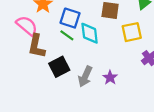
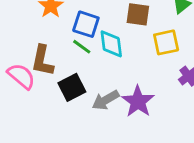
pink semicircle: (27, 26) -> (21, 76), moved
gray arrow: (85, 76) -> (106, 100), turned 36
purple star: (110, 78) -> (138, 101), size x1.6

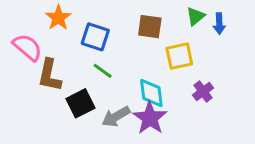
cyan diamond: (111, 44) -> (151, 93), moved
green line: (82, 47) -> (103, 71), moved
pink semicircle: (21, 76) -> (27, 47), moved

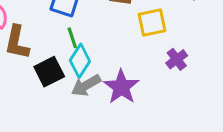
green line: (103, 71) -> (72, 38), turned 36
cyan diamond: (151, 93) -> (80, 61), moved, turned 40

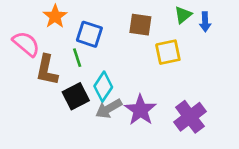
green line: (72, 38) -> (77, 58), moved
purple cross: (177, 59) -> (190, 117), moved, size x1.6

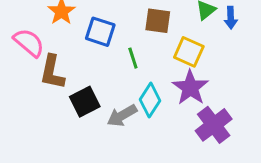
yellow square: (168, 52) -> (189, 52), turned 36
green line: (77, 58) -> (133, 58), moved
cyan diamond: (103, 87) -> (150, 100), moved
purple star: (140, 110) -> (190, 88), moved

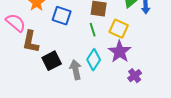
green line: (133, 58) -> (93, 30), moved
gray arrow: (122, 116) -> (76, 70), turned 108
purple cross: (214, 125) -> (135, 76), size x0.6

